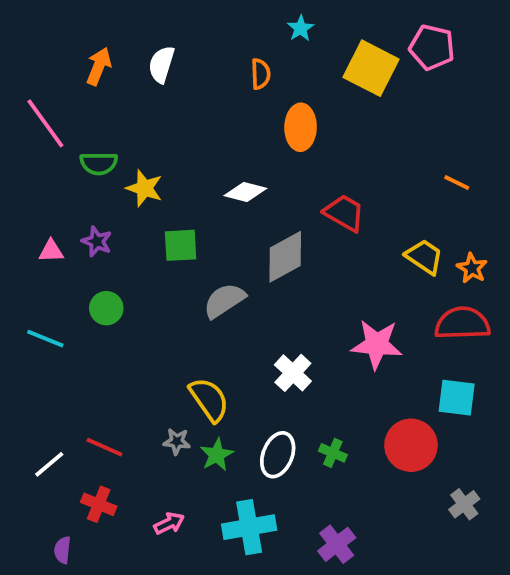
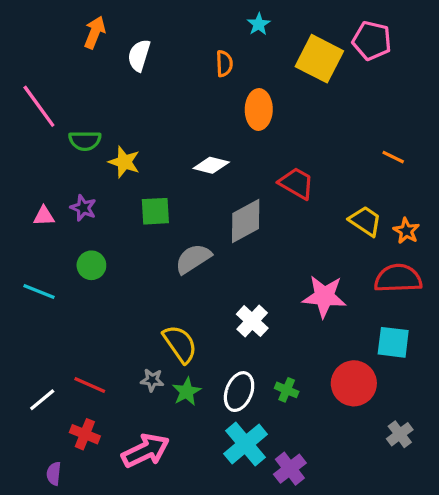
orange arrow: (99, 66) -> (95, 32), moved
pink arrow: (169, 523) -> (146, 451), size x1.8
cyan cross: (249, 527) -> (246, 444), moved, turned -30

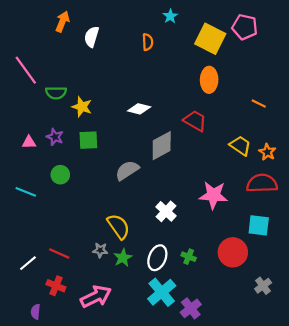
orange ellipse: (259, 109) -> (209, 80), moved
green square: (155, 211) -> (88, 140), moved

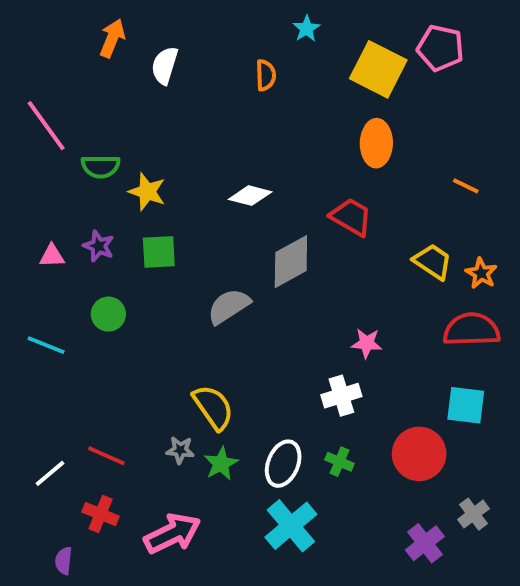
pink star: (213, 195) -> (367, 343), moved, size x0.6
white cross: (166, 211) -> (341, 396), moved, turned 30
purple cross: (191, 308) -> (425, 543), moved

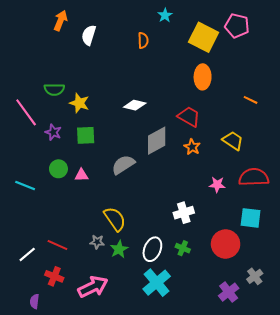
pink line: (46, 126) -> (26, 112), moved
pink triangle: (52, 256) -> (81, 175), moved
orange star: (481, 273) -> (192, 147), moved
pink star: (367, 343) -> (217, 184), moved

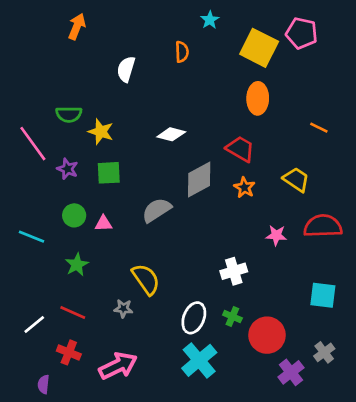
white semicircle: (89, 35) -> (126, 69), moved
cyan square: (251, 218) -> (323, 295), moved
red circle: (226, 244) -> (267, 335), moved
green star: (119, 249) -> (77, 265), moved

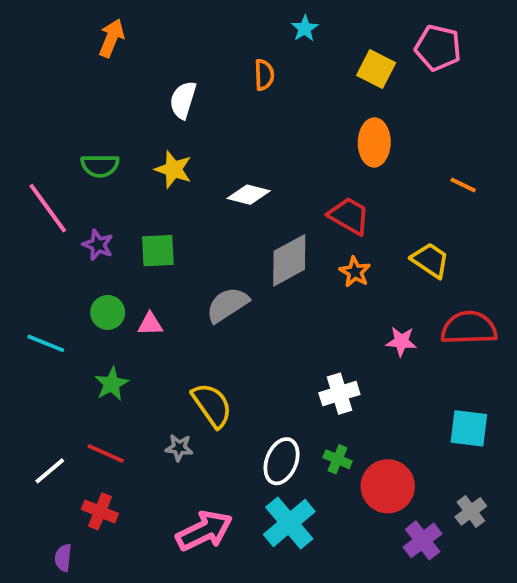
yellow square: (259, 48) -> (376, 69), size x0.7
yellow star: (101, 132) -> (173, 169), moved
pink arrow: (118, 366) -> (204, 531), moved

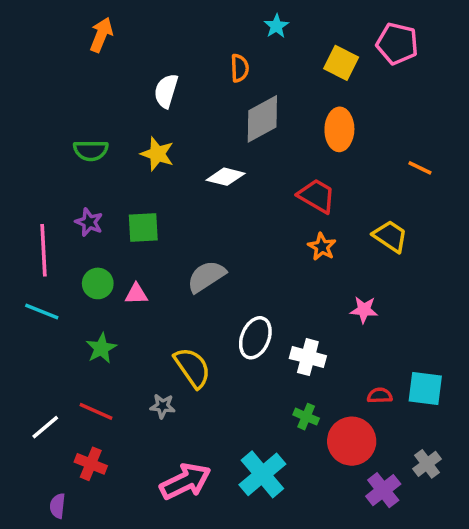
pink line: (48, 208) -> (43, 250), moved, turned 33
gray diamond: (289, 260) -> (262, 119), moved
red semicircle: (469, 328) -> (380, 396), moved, size x0.5
white cross: (339, 394) -> (308, 357), turned 32
white ellipse: (282, 461) -> (255, 338), moved

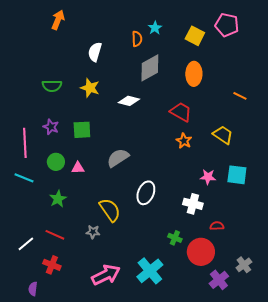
cyan star: (276, 26) -> (155, 28), moved
white cross: (308, 357) -> (193, 204), moved
cyan square: (425, 389) -> (237, 175), moved

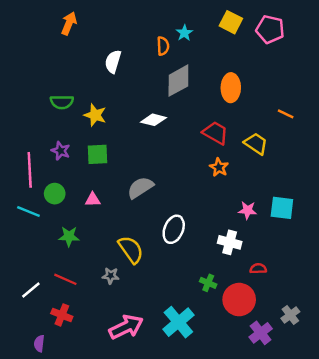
yellow square: (195, 36) -> (231, 22), moved
yellow star: (90, 88) -> (95, 115), moved
yellow trapezoid: (223, 135) -> (256, 144), moved
green circle: (56, 162) -> (55, 194), moved
green star: (58, 199) -> (69, 236), turned 30

